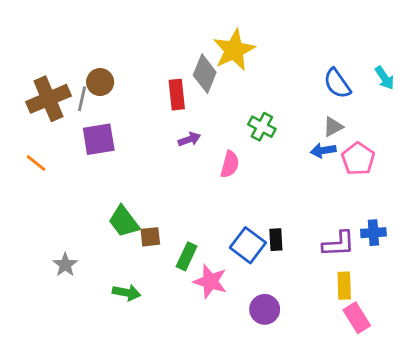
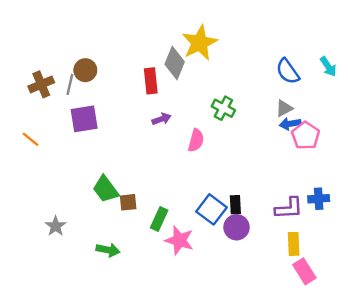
brown cross: (49, 99) -> (41, 84), size x0.7
blue arrow: (323, 150) -> (290, 124), moved
purple circle: (265, 309) -> (236, 227), moved

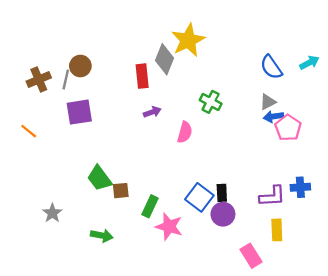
cyan arrow: (328, 67) -> (309, 63), turned -84
pink rectangle: (304, 271) -> (251, 256), moved

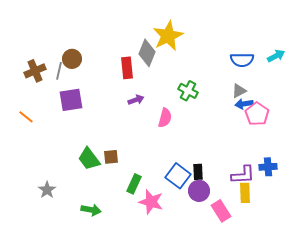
blue semicircle: (271, 67) -> (242, 60), turned -55
brown square: (121, 191) -> (111, 157), moved
yellow rectangle: (277, 230) -> (245, 193), moved
pink rectangle: (251, 256) -> (221, 211), moved

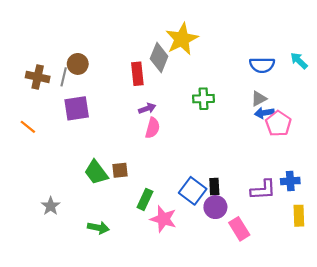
cyan arrow: (276, 56) -> (299, 61), turned -108
brown cross: (35, 71) -> (38, 77), turned 35
green cross: (188, 91) -> (203, 99), turned -30
pink semicircle: (165, 118) -> (153, 128), moved
yellow rectangle: (245, 193) -> (299, 216), moved

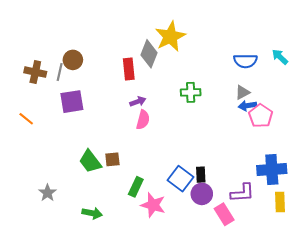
blue cross: (290, 181) -> (272, 170), size x1.6
purple L-shape: (263, 190) -> (242, 193), moved

